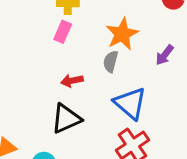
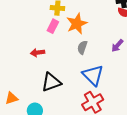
orange star: (122, 34) -> (77, 24), moved
red arrow: (72, 81) -> (37, 53), moved

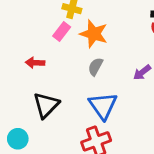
orange star: (77, 24) -> (94, 34), turned 30
black triangle: (51, 82) -> (46, 105), turned -35

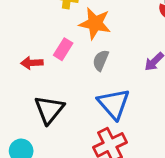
pink rectangle: (62, 31) -> (63, 49), moved

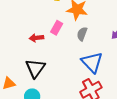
black triangle: (49, 110) -> (35, 68), moved

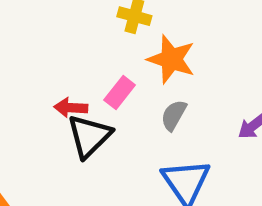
black triangle: (35, 68) -> (89, 136), moved

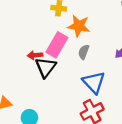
pink rectangle: (120, 92) -> (57, 45), size x1.6

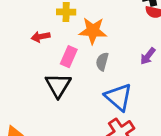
pink rectangle: (57, 45) -> (69, 57), size x0.7
red arrow: (35, 55) -> (41, 37), moved

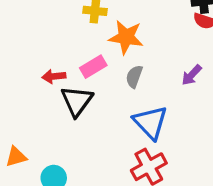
red arrow: (41, 37) -> (54, 76), moved
pink rectangle: (69, 57) -> (93, 67), turned 30

